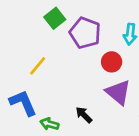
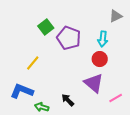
red circle: (112, 62) -> (100, 59), moved
blue L-shape: (23, 103) -> (22, 91), turned -45

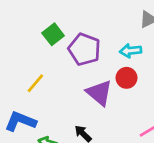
cyan arrow: (103, 39) -> (131, 51), turned 77
purple triangle: (94, 83) -> (99, 93), moved

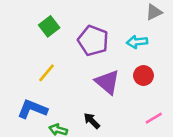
green square: (53, 34) -> (49, 26), moved
red circle: (126, 78) -> (143, 75), moved

